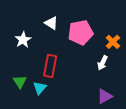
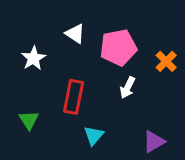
white arrow: (103, 63) -> (128, 88), moved
cyan triangle: (40, 88) -> (94, 135), moved

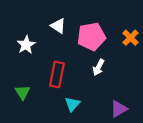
orange cross: (166, 61) -> (131, 38), moved

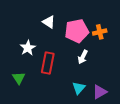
orange cross: (131, 38) -> (100, 32), moved, turned 32
white star: (26, 45) -> (28, 48), moved
cyan triangle: (72, 104) -> (79, 88), moved

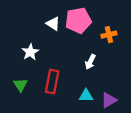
pink pentagon: (77, 31) -> (78, 20), moved
red rectangle: (48, 63) -> (52, 82), moved
cyan triangle: (79, 88) -> (86, 96), turned 48

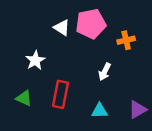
green triangle: (20, 85) -> (24, 98), turned -32
purple triangle: (109, 100) -> (137, 110), moved

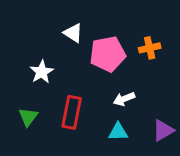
pink pentagon: (91, 24) -> (108, 54), moved
white arrow: (105, 72) -> (124, 99), moved, turned 42
green triangle: (24, 98) -> (28, 117), turned 42

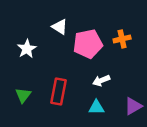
white star: (42, 72) -> (27, 49), moved

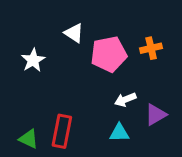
red rectangle: (59, 91) -> (62, 131), moved
green triangle: (23, 95) -> (29, 139), moved, turned -42
purple triangle: (133, 106) -> (156, 115), moved

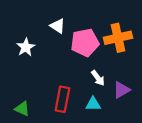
orange cross: (151, 48) -> (118, 38), size x1.6
white arrow: (125, 100) -> (98, 78), turned -105
red rectangle: (62, 131) -> (62, 99), moved

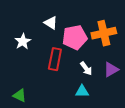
purple triangle: (122, 90) -> (111, 70), moved
red rectangle: (62, 99) -> (55, 59), moved

